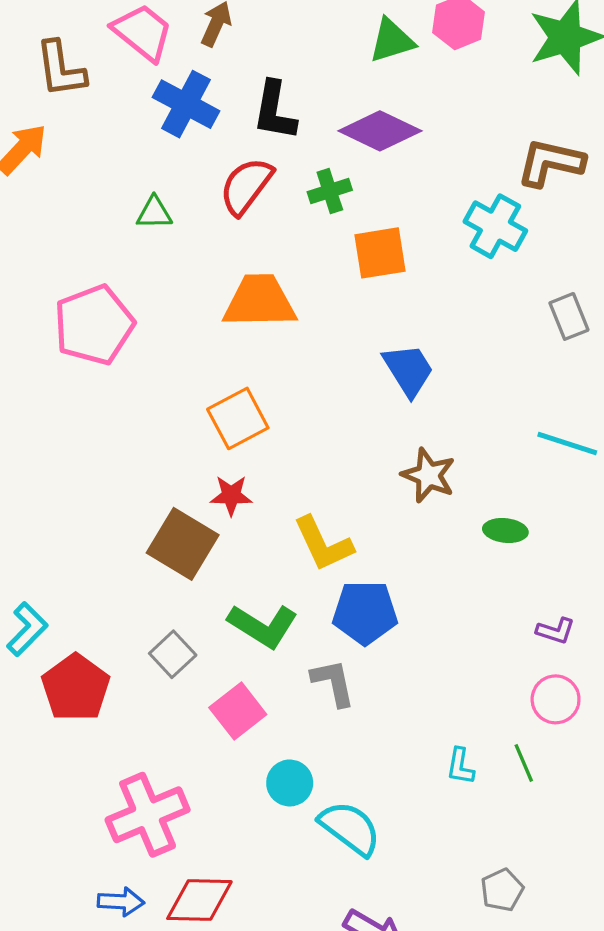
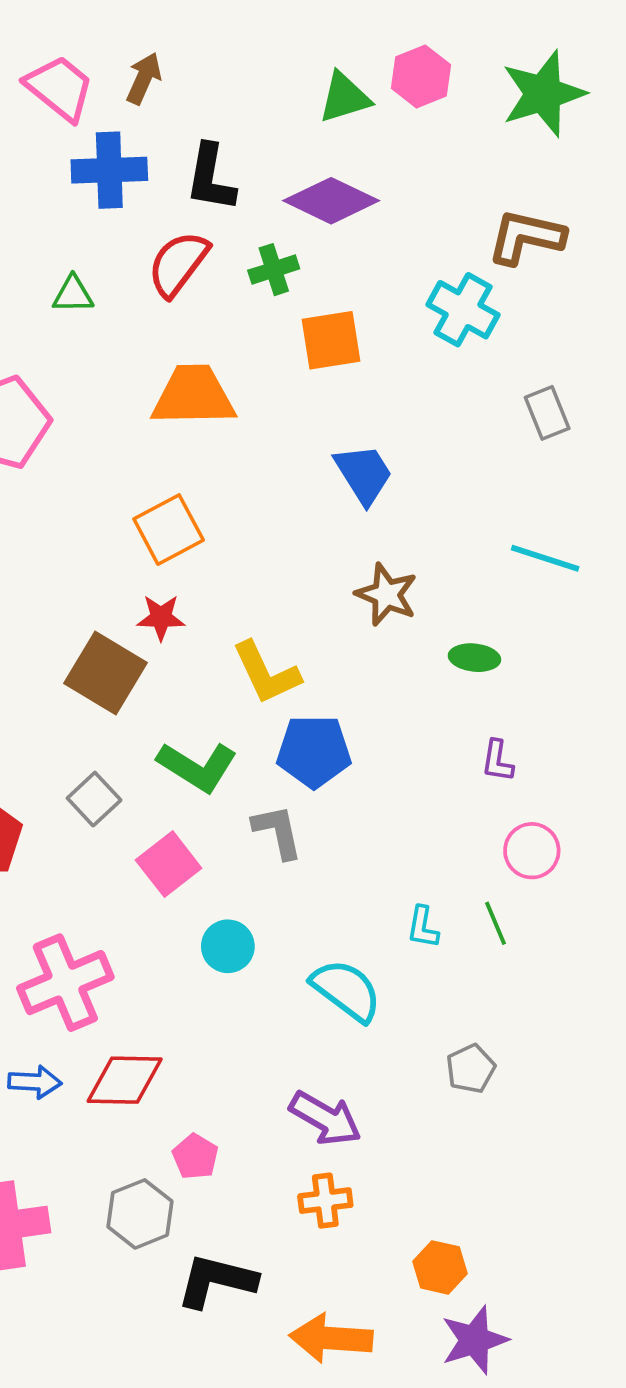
blue cross: (186, 104) -> (109, 170), turned -30
purple L-shape: (556, 631) -> (497, 761), moved, turned 81
cyan semicircle: (350, 828) -> (346, 990), moved

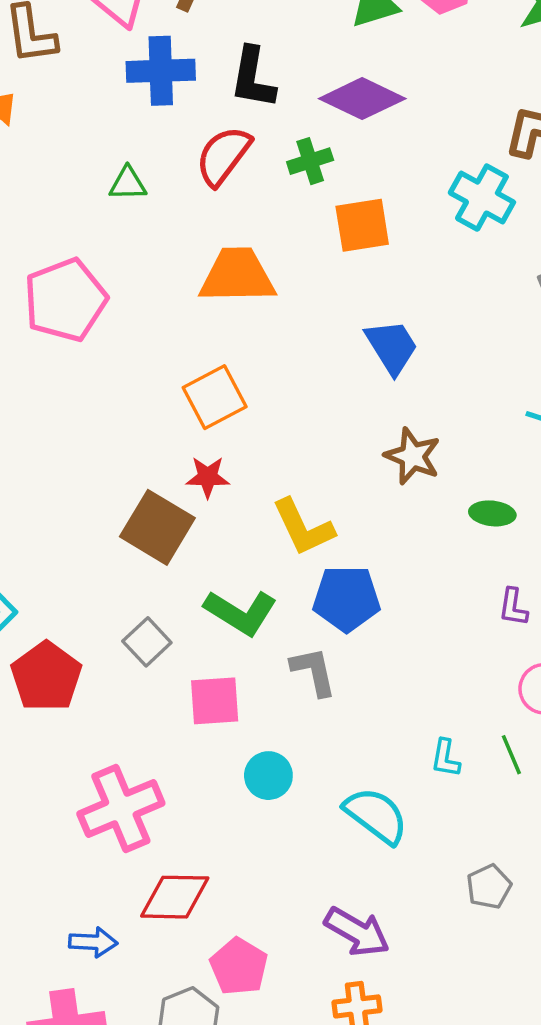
pink square: (169, 864) -> (215, 701), turned 34
blue arrow: (35, 1082) -> (93, 942), moved
pink pentagon: (195, 1157) -> (239, 966), size x1.4

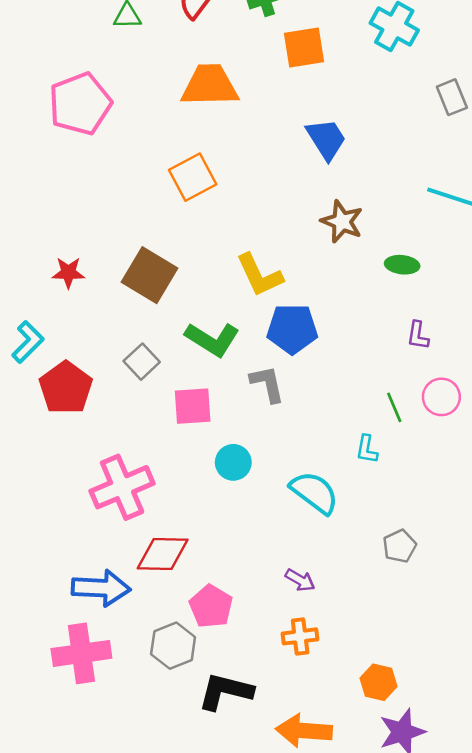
red star: (208, 477) -> (68, 273), moved
green line: (511, 755) -> (394, 407), moved
purple arrow: (357, 932) -> (300, 580), size x0.6
blue arrow: (93, 942) -> (101, 588), size x1.6

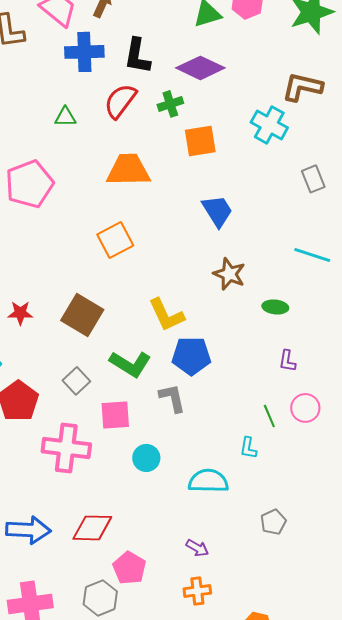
pink cross: (122, 487) -> (66, 448), moved, turned 30
cyan semicircle: (314, 492) -> (208, 481), turned -36
blue arrow: (101, 588) -> (28, 530), moved

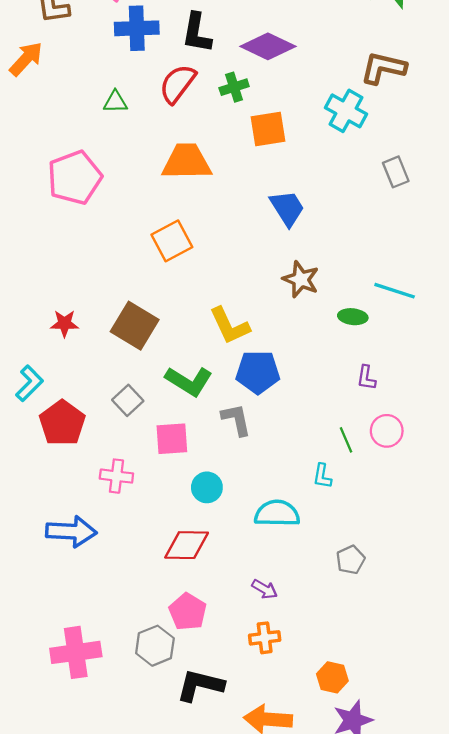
cyan line: (312, 255) -> (395, 291), moved
pink cross: (66, 448) -> (116, 476), size x0.6
red diamond: (92, 528) -> (187, 545), moved
blue arrow: (28, 530) -> (71, 531), moved

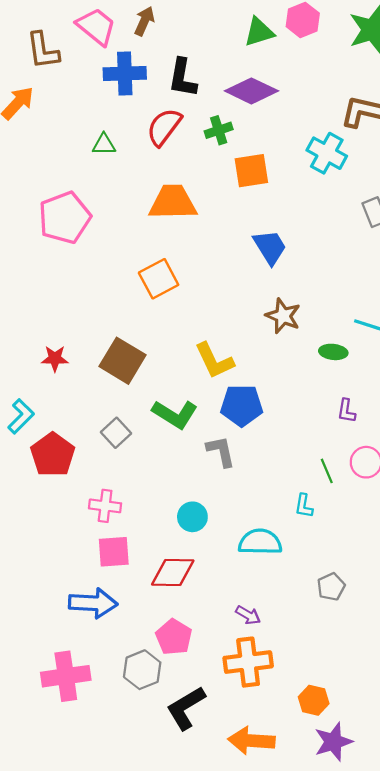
pink square: (172, 439) -> (114, 552), moved
blue arrow: (71, 531) -> (93, 603), moved
orange cross: (265, 638) -> (248, 662), size x1.6
black L-shape: (200, 685) -> (186, 708), turned -45

